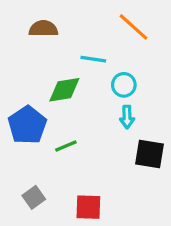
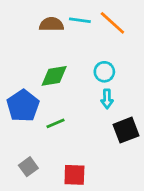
brown semicircle: (43, 29) -> (51, 24), moved
cyan line: (93, 59) -> (80, 20), moved
black square: (150, 154) -> (126, 130), turned -30

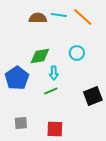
cyan arrow: (107, 99) -> (54, 73), moved
green line: (55, 123) -> (51, 91), moved
gray square: (28, 167) -> (21, 123), turned 32

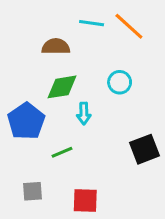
brown semicircle: (38, 18) -> (56, 46), moved
green line: (51, 91) -> (62, 152), moved

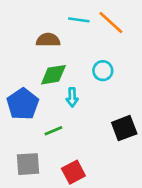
gray square: (32, 191) -> (28, 164), size x1.4
red square: (85, 201) -> (73, 172), turned -30

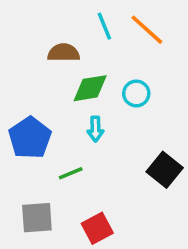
cyan line: (79, 20) -> (104, 26), turned 60
green diamond: (53, 75) -> (90, 88), moved
black square: (124, 128) -> (165, 170), turned -30

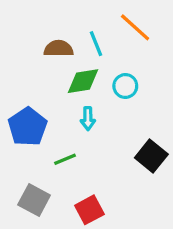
cyan line: (104, 26) -> (96, 44), moved
gray square: (37, 218) -> (34, 200), turned 32

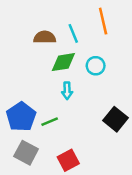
orange line: (135, 27) -> (103, 21), turned 35
blue pentagon: (28, 127) -> (21, 117), moved

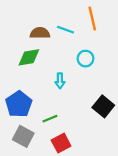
cyan line: (73, 33) -> (65, 30), turned -48
green diamond: (63, 62) -> (29, 57), moved
green line: (50, 122) -> (50, 119), moved

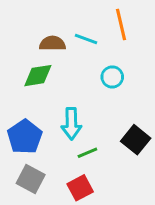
cyan arrow: (60, 81) -> (71, 124), moved, size x1.5
green line: (50, 119) -> (87, 153), moved

